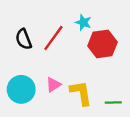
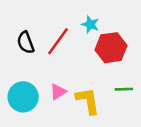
green line: (113, 103) -> (124, 89), moved

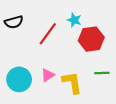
black semicircle: (26, 43) -> (14, 22), moved, turned -84

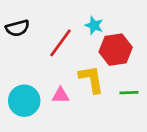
pink triangle: (48, 75) -> (60, 95), turned 32
yellow L-shape: (72, 83) -> (91, 79), moved

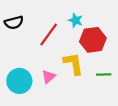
pink triangle: (60, 95) -> (49, 77), turned -40

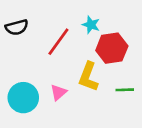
yellow L-shape: (73, 64) -> (88, 77), turned -150

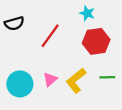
cyan star: (91, 25) -> (87, 13), moved
yellow L-shape: (88, 77) -> (76, 81), moved, turned 30

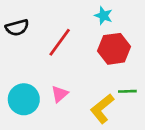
yellow L-shape: (76, 81) -> (102, 109), moved

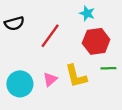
green line: (127, 91) -> (108, 68), moved
yellow L-shape: (102, 109) -> (76, 76), moved, turned -65

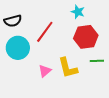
cyan circle: (20, 84) -> (18, 48), moved

